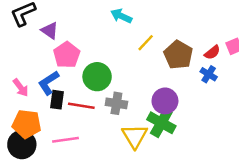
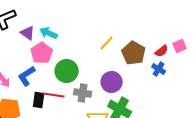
cyan arrow: (121, 16) -> (49, 33), moved
black rectangle: (57, 100) -> (39, 100), moved
purple circle: (165, 101) -> (112, 82), moved

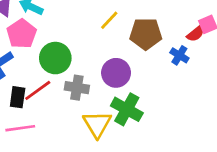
red semicircle: (162, 51) -> (196, 34), moved
brown pentagon: (134, 53) -> (146, 34), turned -30
red line: (54, 95) -> (38, 90), turned -45

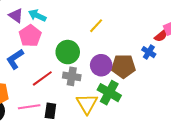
brown pentagon: (146, 34) -> (123, 66), moved
green circle: (55, 58) -> (68, 52), moved
black rectangle: (18, 97) -> (50, 111), moved

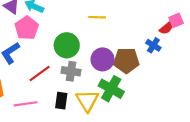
yellow line: (96, 26) -> (97, 17), turned 49
black rectangle: (50, 111) -> (61, 101), moved

